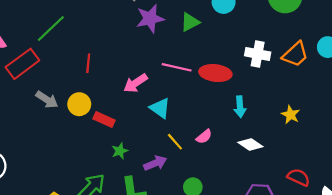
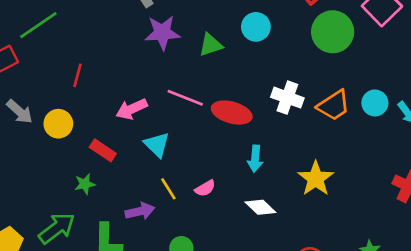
yellow star: (291, 115) -> (316, 179), size x1.5
red rectangle: (104, 120) -> (103, 150), moved
green star: (120, 151) -> (85, 184), moved

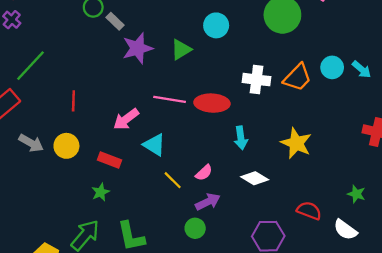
purple arrow: (140, 211) -> (208, 202), moved

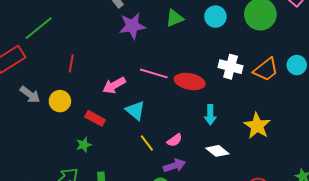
cyan circle: (216, 25) -> (215, 17), moved
green triangle: (181, 50) -> (175, 18), moved

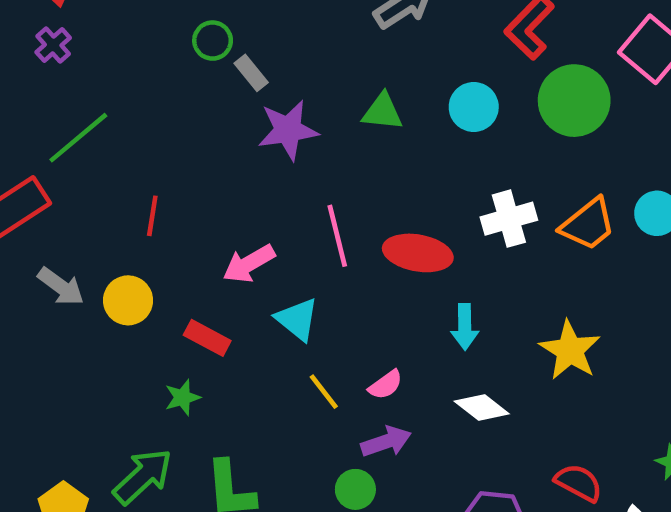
green triangle: (175, 18) -> (382, 112), turned 30
white cross: (231, 67) -> (509, 219), turned -30
pink line: (154, 73) -> (337, 236), turned 60

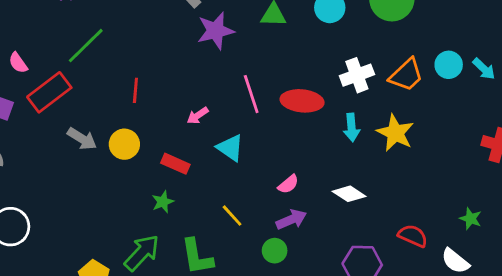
pink arrow: (249, 264) -> (198, 116), size x0.7
cyan arrow: (465, 327) -> (352, 127), moved
yellow star: (570, 350) -> (395, 133), moved
yellow line: (324, 392) -> (232, 216), moved

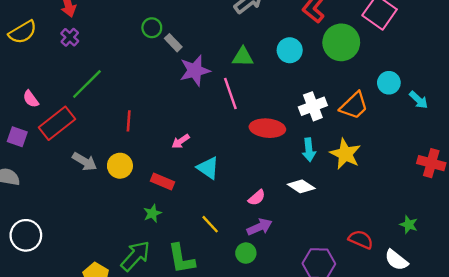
cyan circle: (449, 65) -> (389, 83), moved
pink line: (251, 94) -> (230, 93), moved
white diamond: (349, 194) -> (301, 186), moved

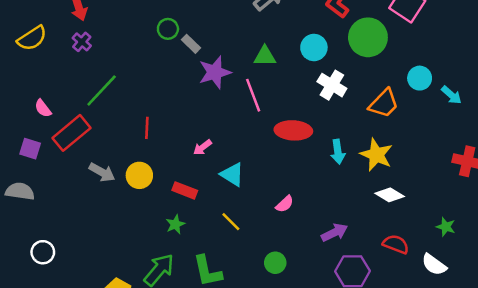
white cross: (313, 106) -> (332, 85), moved, turned -36
white diamond: (301, 186) -> (390, 195), moved
yellow line: (210, 224) -> (231, 222), moved
purple arrow: (260, 227) -> (334, 232), moved
white circle: (26, 235) -> (43, 252), size x0.7

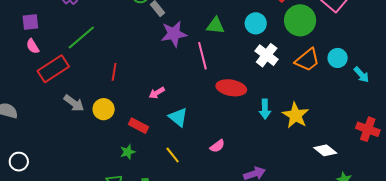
orange trapezoid: (384, 103) -> (307, 60), moved
purple square: (30, 149) -> (30, 22), moved, turned -30
white diamond: (390, 195) -> (325, 150), moved

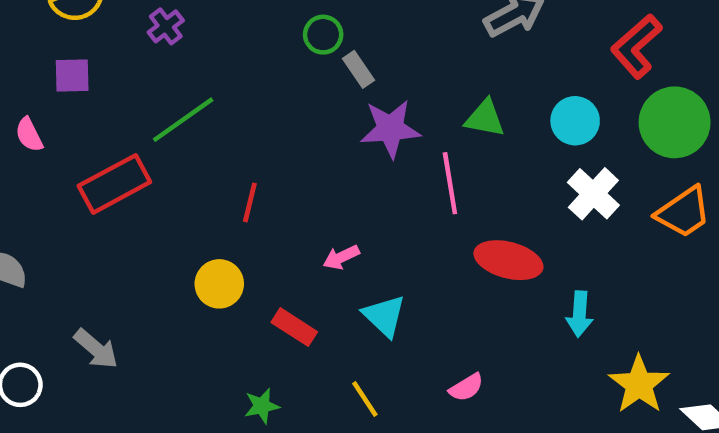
pink semicircle: (33, 46) -> (29, 135), moved
gray arrow: (74, 103) -> (96, 349), moved
yellow star: (296, 115) -> (639, 384), moved
green star: (128, 152) -> (262, 406), moved

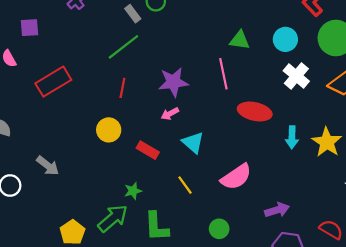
gray rectangle: (359, 69) -> (133, 14), moved
green line: (183, 120) -> (123, 47), moved
purple star: (390, 129) -> (173, 82), moved
yellow star: (639, 384) -> (327, 142), moved
pink semicircle: (466, 387) -> (236, 177), size x1.8

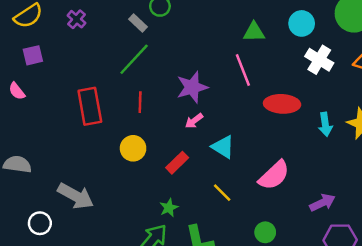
red rectangle: (53, 82) -> (90, 106), moved, turned -60
red rectangle: (148, 150) -> (177, 163), turned -65
gray arrow: (48, 166) -> (76, 196), size x1.4

